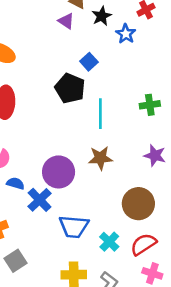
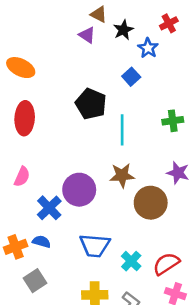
blue square: (89, 62) -> (131, 77), moved
blue semicircle: (15, 183) -> (42, 242), moved
blue cross: (40, 200) -> (49, 208), moved
brown circle: (138, 204) -> (151, 203), moved

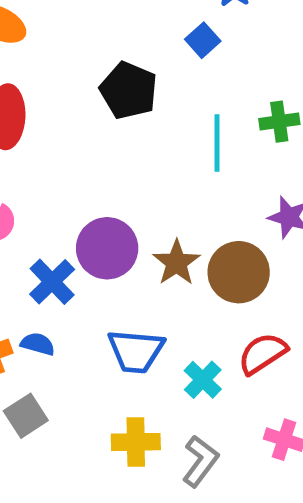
cyan line: (122, 130) -> (217, 143), moved
brown star: (122, 175) -> (176, 263), moved, turned -30
red semicircle: (166, 264) -> (263, 353), moved

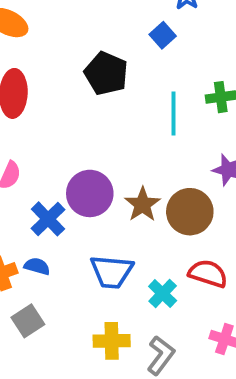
red semicircle: (263, 353) -> (208, 274), turned 51

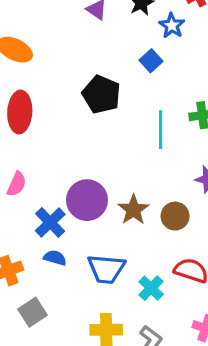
brown circle: (190, 212) -> (175, 216), size x0.7
blue semicircle: (37, 266) -> (55, 258), moved

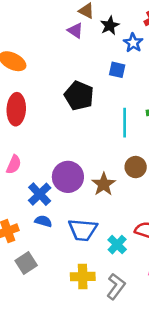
blue square: (151, 61) -> (117, 70), turned -35
brown circle: (175, 216) -> (136, 167), moved

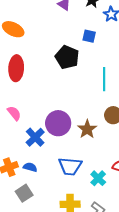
blue square: (117, 70) -> (89, 36), moved
pink semicircle: (14, 165) -> (14, 113), turned -63
blue semicircle: (43, 221) -> (30, 167), moved

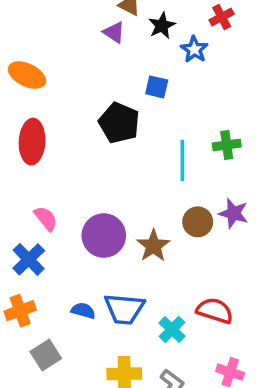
pink semicircle: (14, 113) -> (46, 218), moved
blue cross: (35, 137) -> (29, 259), moved
blue semicircle: (30, 167) -> (83, 311), moved

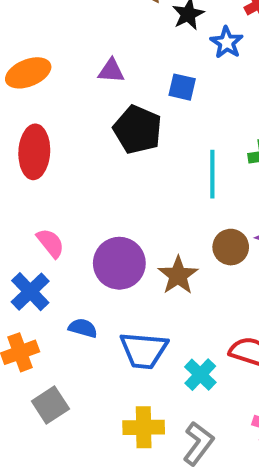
purple triangle: (114, 32) -> (111, 71), moved, turned -30
orange ellipse: (27, 75) -> (28, 73), turned -48
blue semicircle: (83, 311) -> (83, 328), moved

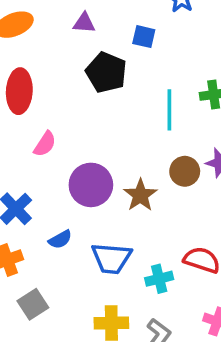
pink semicircle: (50, 243) -> (45, 144), moved, turned 72
blue semicircle: (83, 328) -> (60, 239), turned 135
cyan cross: (200, 375) -> (159, 279), turned 32

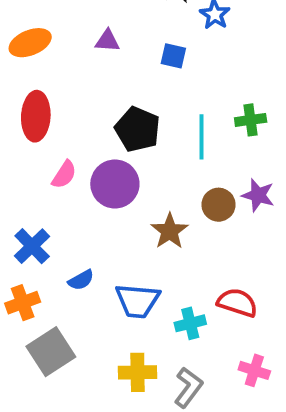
black pentagon: (106, 72) -> (138, 129), moved
purple circle: (91, 185) -> (115, 184), moved
gray square: (33, 304) -> (51, 352), size x1.4

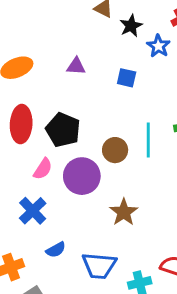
black pentagon: (138, 129) -> (63, 130), moved
brown circle: (219, 205) -> (115, 150), moved
blue cross: (32, 246) -> (33, 211), moved

